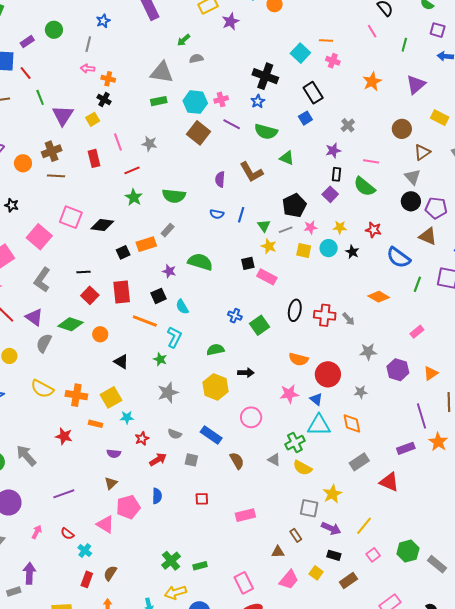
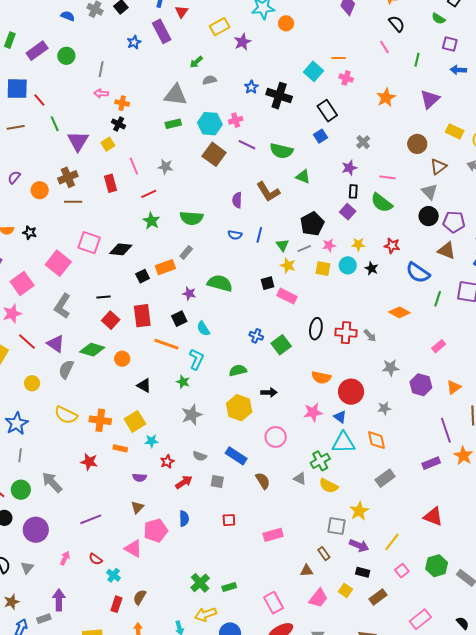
blue star: (103, 21) -> (134, 42), moved
purple rectangle: (27, 42) -> (37, 51), moved, size x1.5
blue star: (258, 101) -> (251, 87), moved
red triangle: (389, 482) -> (433, 517), moved

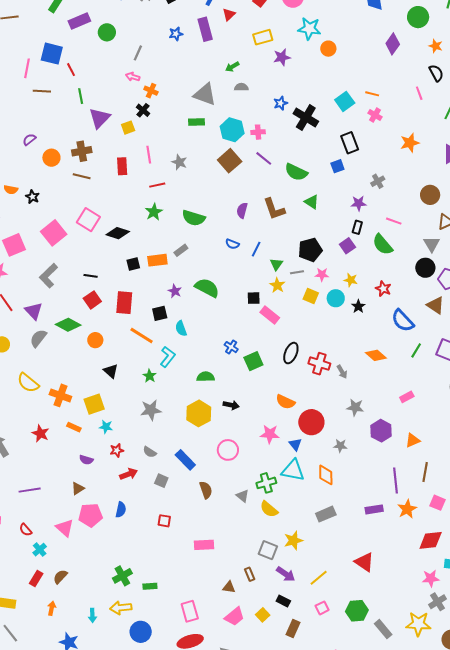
brown rectangle: (378, 597) -> (293, 629), turned -42

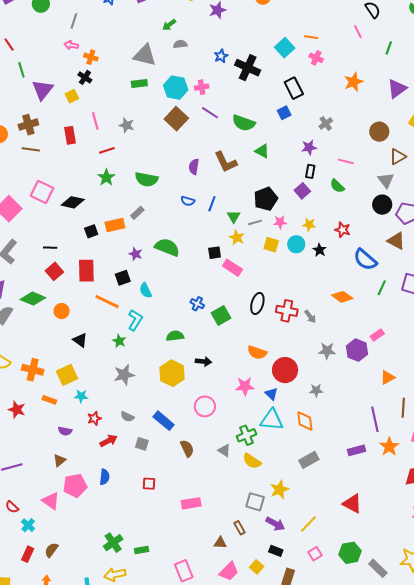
green semicircle: (383, 245) -> (337, 186), size x0.7
purple hexagon: (381, 431) -> (357, 350), moved

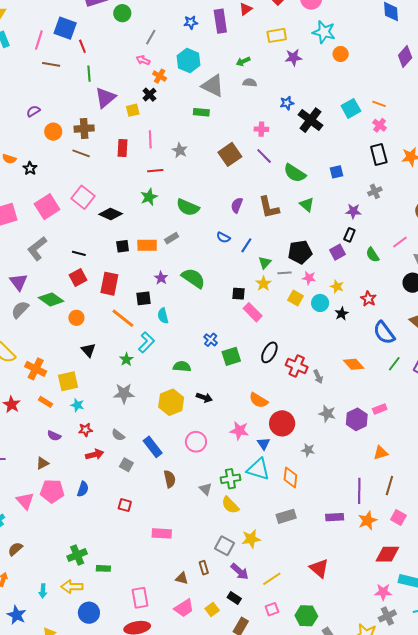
cyan hexagon: (176, 88) -> (188, 61), moved
black rectangle: (294, 88) -> (379, 155), moved
pink line: (346, 161) -> (400, 242), moved, turned -63

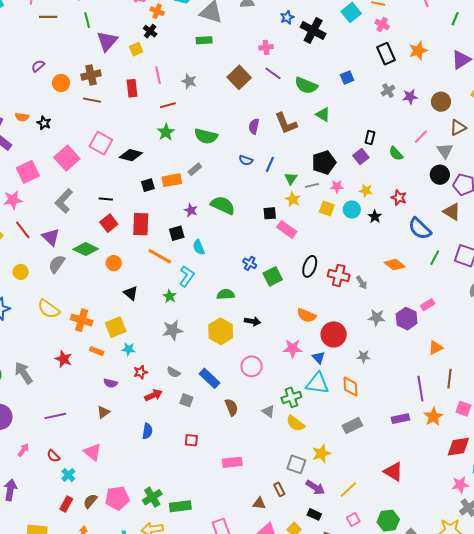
purple star: (353, 211) -> (410, 97), moved
pink pentagon: (52, 491) -> (117, 498), moved
green rectangle: (103, 568) -> (180, 506), size x1.5

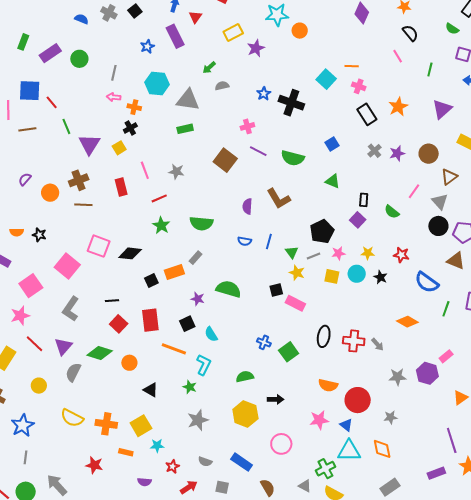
black cross: (150, 31) -> (130, 128), turned 32
green triangle: (323, 114) -> (333, 181), moved
purple triangle: (51, 237) -> (63, 346), turned 36

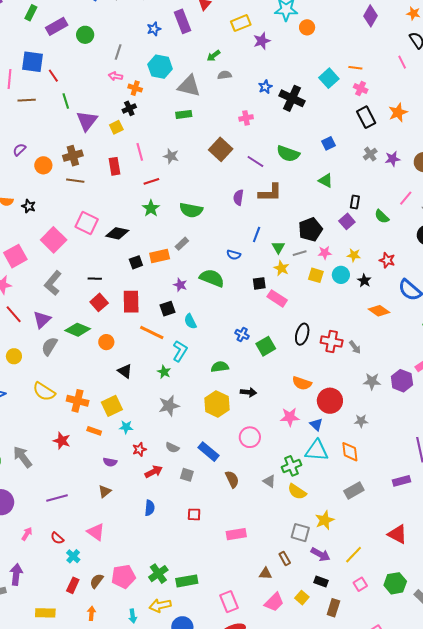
purple line: (258, 151) -> (255, 161), moved
brown L-shape: (279, 199) -> (270, 193), turned -65
blue semicircle: (245, 241) -> (234, 255), moved
orange diamond: (407, 322) -> (379, 311), moved

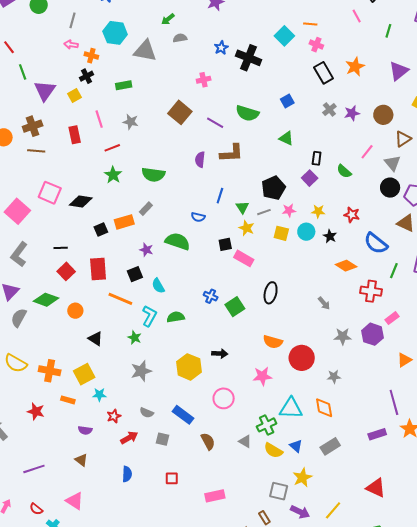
green rectangle: (184, 114) -> (124, 85), moved
red cross: (332, 341) -> (371, 291), moved
green semicircle: (220, 367) -> (176, 317), moved
blue triangle: (316, 424) -> (296, 446), moved
brown triangle: (105, 491) -> (81, 460), turned -40

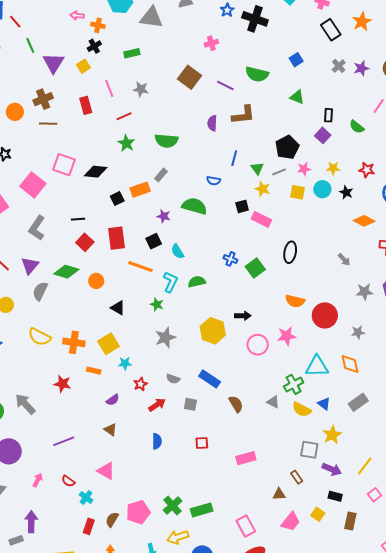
pink circle: (224, 398) -> (258, 345), moved
purple semicircle: (85, 430) -> (113, 400), turned -40

